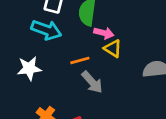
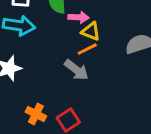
orange line: (80, 60) -> (87, 49), moved

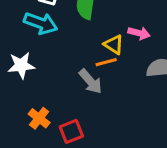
pink arrow: (79, 17) -> (139, 33), moved

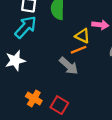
cyan arrow: (41, 23) -> (26, 27), turned -60
red square: (71, 131) -> (59, 105), turned -30

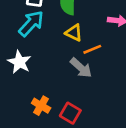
yellow triangle: (82, 36) -> (74, 33), moved
white star: (15, 61) -> (19, 62), turned -30

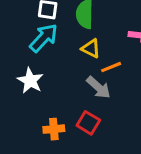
orange cross: (41, 106) -> (54, 129), turned -36
red square: (70, 113) -> (88, 123), moved

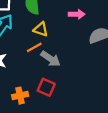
orange line: (111, 67) -> (34, 47), moved

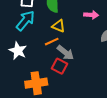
red square: (46, 87) -> (59, 66), moved
orange cross: (20, 96) -> (36, 83), size x1.5

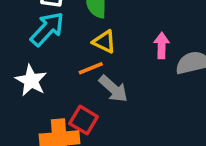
pink arrow: (91, 15) -> (162, 46), moved, turned -96
red square: (59, 66) -> (84, 120), moved

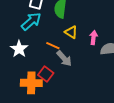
yellow triangle: (104, 42) -> (71, 32), moved
orange line: (91, 68) -> (53, 46), turned 40

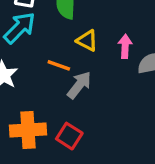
gray arrow: (64, 58) -> (79, 85), turned -96
red square: (46, 74) -> (69, 136), moved

